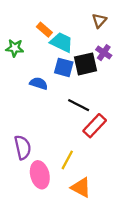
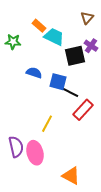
blue square: (64, 67) -> (58, 82), moved
purple semicircle: (23, 147) -> (16, 147), moved
yellow line: (67, 160) -> (47, 124), moved
orange triangle: (81, 187) -> (71, 176), moved

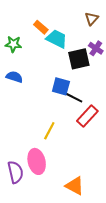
blue semicircle: (34, 73) -> (14, 77), moved
purple semicircle: (16, 147) -> (15, 172), moved

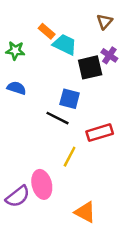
black line: (73, 97) -> (57, 118), moved
red rectangle: (87, 116) -> (100, 133), turned 30
yellow line: (49, 131) -> (70, 157), moved
purple semicircle: (15, 172) -> (18, 196), turned 65

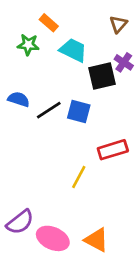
orange rectangle: (47, 31) -> (49, 23), moved
green star: (15, 51) -> (28, 45), moved
black line: (57, 118) -> (49, 110), moved, turned -60
pink ellipse: (42, 184) -> (53, 238), moved, turned -52

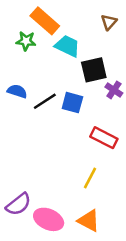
orange rectangle: (49, 23) -> (45, 21), size x1.6
purple cross: (124, 62) -> (114, 90), moved
red rectangle: (113, 150) -> (104, 138), turned 44
yellow line: (79, 177) -> (90, 178), moved

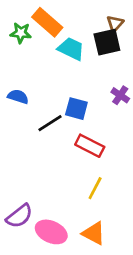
green star: (26, 41) -> (21, 33), moved
black square: (94, 70) -> (107, 42), moved
black line: (45, 101) -> (50, 123), moved
red rectangle: (104, 138) -> (90, 146), moved

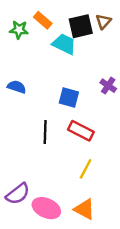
orange rectangle: (47, 22) -> (43, 20), size x0.7
black square: (107, 42) -> (81, 26), moved
black line: (50, 123) -> (45, 132), moved, turned -55

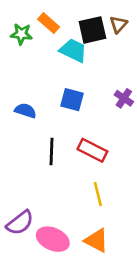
blue semicircle: (17, 87) -> (25, 111), moved
blue square: (69, 98) -> (72, 100), moved
yellow line: (86, 169) -> (98, 194), turned -42

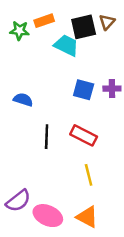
orange rectangle: (49, 23) -> (44, 21), turned -60
purple cross: (124, 98) -> (112, 89), turned -35
blue square: (72, 100) -> (84, 90), moved

